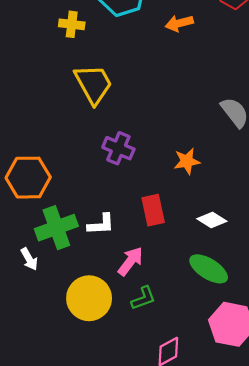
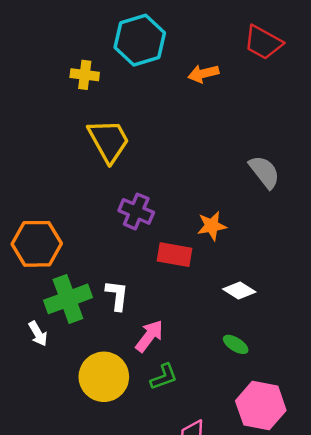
red rectangle: (153, 210) -> (175, 255), moved, turned -68
white L-shape: (101, 224) -> (117, 295), turned -80
green ellipse: (209, 269) -> (236, 344), size x0.6

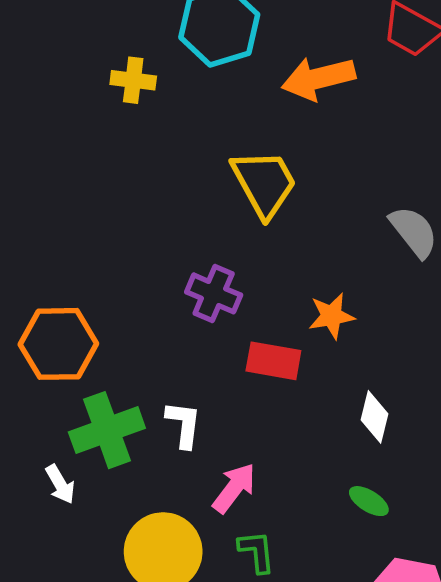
orange arrow: (203, 74) -> (318, 78), size x1.5
yellow trapezoid: (109, 141) -> (264, 183), moved
white diamond: (239, 291) -> (374, 417), turned 72
green L-shape: (164, 377) -> (257, 552), turned -76

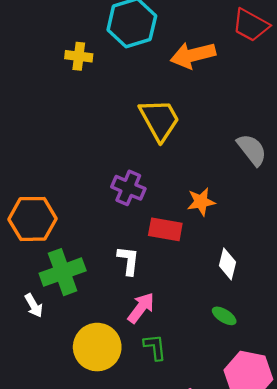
white L-shape: (184, 424) -> (128, 260), moved

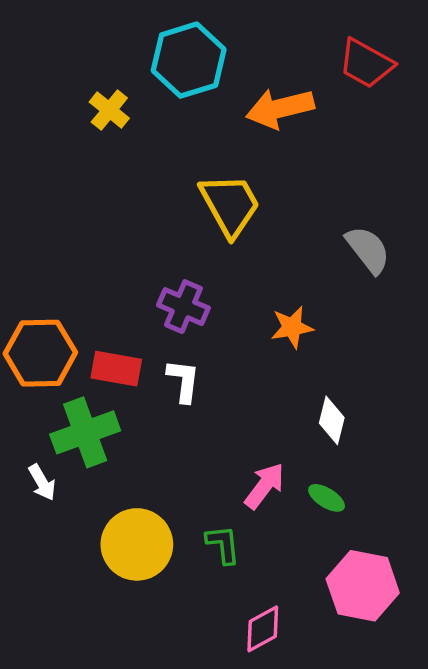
yellow cross: (79, 56) -> (109, 110), turned 32
red rectangle: (165, 229) -> (116, 369), moved
white L-shape: (128, 260) -> (183, 381), moved
pink arrow: (141, 308) -> (264, 486), moved

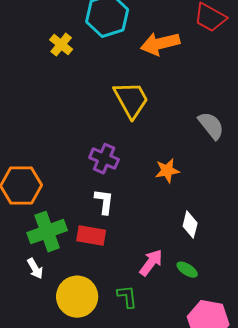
red rectangle: (116, 369) -> (91, 236), moved
white arrow: (42, 482) -> (35, 269), moved

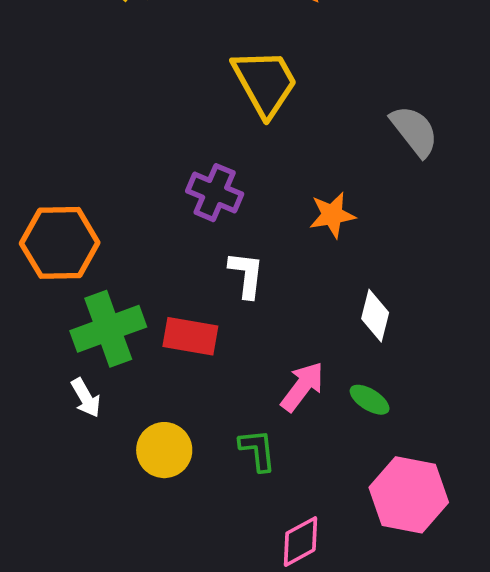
white L-shape: (104, 202) -> (246, 275), moved
yellow circle: (77, 297) -> (164, 450), size x0.7

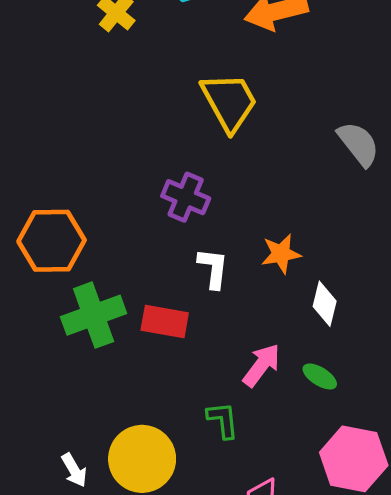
orange star: (332, 215) -> (281, 254), moved
white arrow: (86, 398) -> (74, 470), moved
yellow circle: (164, 450) -> (142, 459), moved, size x1.4

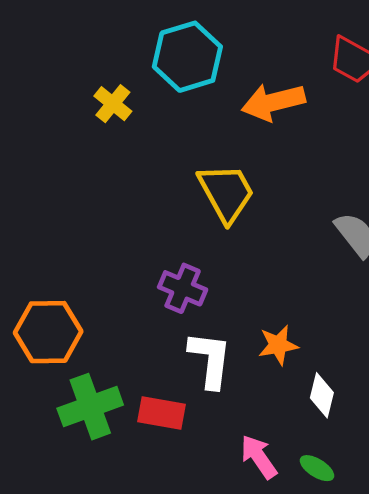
white L-shape: (213, 268) -> (210, 360), size x1.4
pink arrow: (262, 365) -> (259, 457), turned -72

